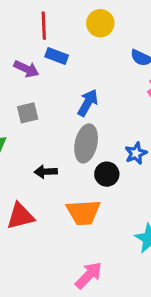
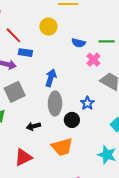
red line: (44, 26) -> (13, 35), turned -30
gray square: (28, 113) -> (15, 92), size x1.5

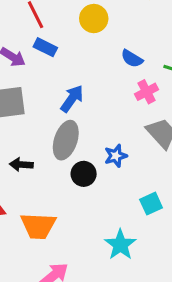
orange trapezoid: (62, 147) -> (38, 226), moved

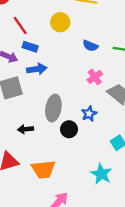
pink cross: (147, 92) -> (95, 77), moved
blue arrow: (72, 99) -> (37, 69), moved, turned 54

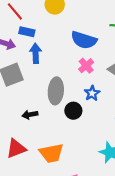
blue semicircle: (90, 46) -> (84, 40), moved, size x1.6
blue arrow: (37, 69) -> (36, 53), turned -78
pink cross: (95, 77) -> (86, 66), moved

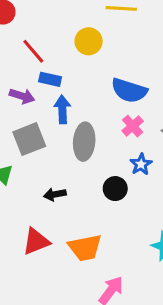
gray ellipse: (56, 91) -> (84, 142), moved

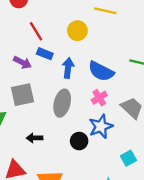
blue arrow: (62, 109) -> (68, 68), moved
blue star: (141, 164) -> (101, 126), size x1.5

